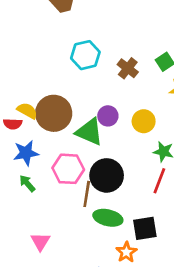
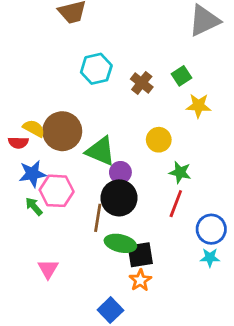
purple circle: (108, 116) -> (120, 172), moved
pink hexagon: (68, 169) -> (57, 191), moved
black square: (145, 228) -> (140, 255), moved

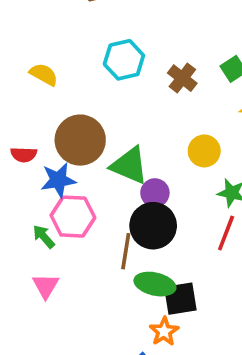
yellow semicircle: (34, 128) -> (44, 74), moved
blue star: (32, 174) -> (58, 180), moved
pink triangle: (48, 269) -> (46, 286), moved
orange star: (140, 280) -> (164, 331), moved

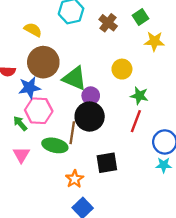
yellow semicircle: (44, 74) -> (33, 30), moved
green ellipse: (155, 284) -> (55, 145), moved
orange star: (164, 331) -> (75, 179), moved

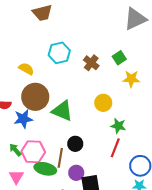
purple circle: (91, 96) -> (76, 173), moved
pink hexagon: (39, 111) -> (33, 152), moved
black circle: (90, 117) -> (75, 144), size x0.6

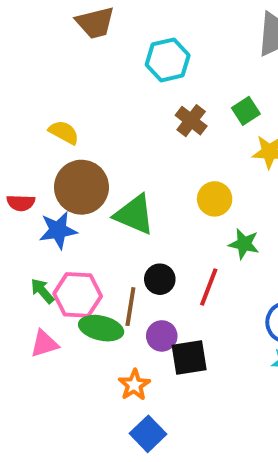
cyan hexagon: (59, 53) -> (168, 60), moved
red line: (115, 148) -> (209, 287), moved
pink triangle: (16, 177) -> (44, 344), turned 42

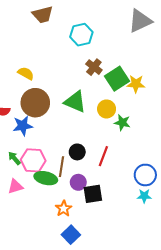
green square: (246, 111) -> (117, 79), moved, size x1.6
green triangle: (134, 215) -> (75, 102), moved
green star: (244, 244) -> (122, 123), moved

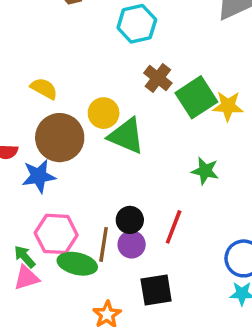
yellow circle: (107, 109) -> (104, 113), moved
green arrow: (14, 158) -> (25, 257), moved
purple circle: (78, 182) -> (132, 244), moved

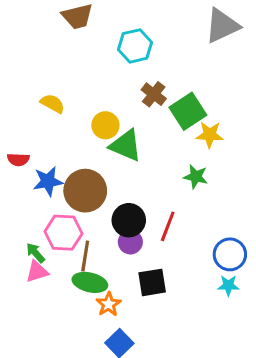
yellow star: (228, 106) -> (210, 135), moved
brown circle: (60, 138) -> (85, 191), moved
black circle: (130, 220) -> (129, 220), size x1.4
brown line: (104, 244) -> (85, 256), moved
green ellipse: (77, 264) -> (90, 282), moved

